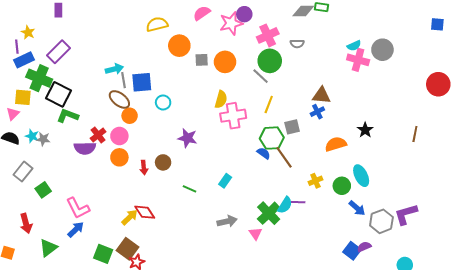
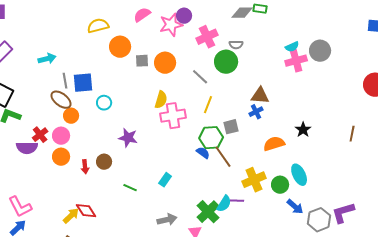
pink cross: (358, 60) -> (296, 61), turned -30
green circle: (270, 61) -> (226, 62), moved
cyan arrow: (114, 69) -> (47, 59), moved
yellow cross: (315, 181) -> (254, 180), size x1.6

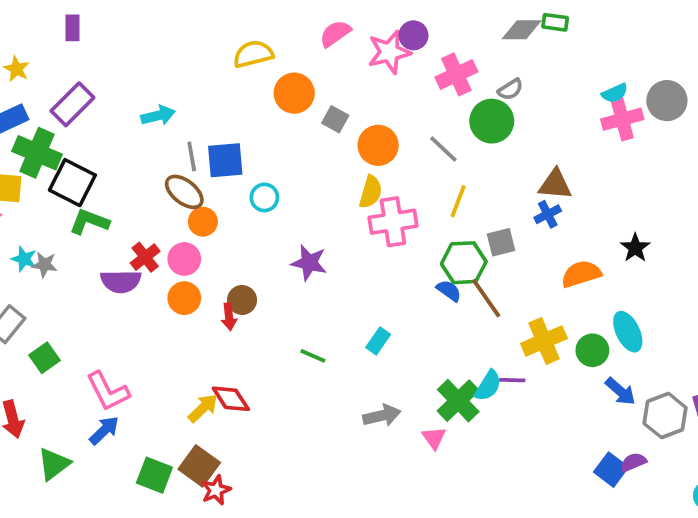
gray semicircle: (236, 45) -> (510, 89), turned -32
gray square: (142, 61) -> (335, 119), turned 32
orange circle: (165, 63) -> (378, 145), moved
brown circle: (104, 162) -> (242, 300), moved

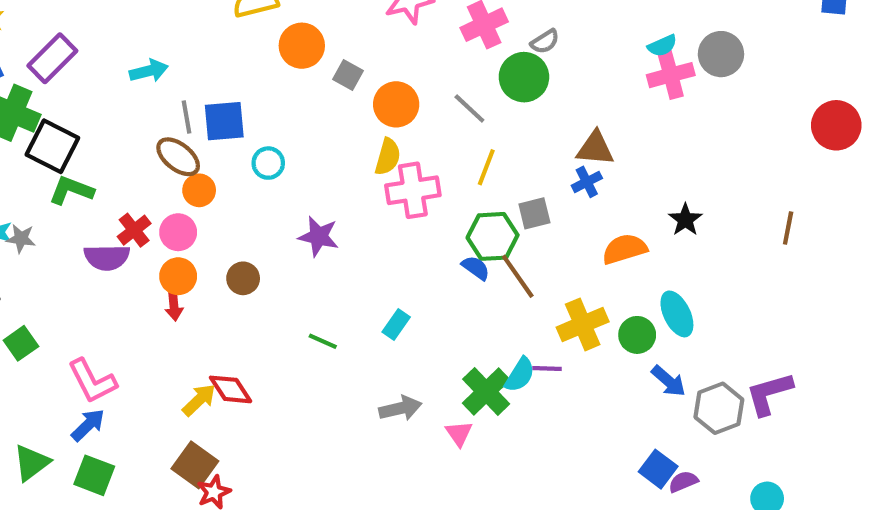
red arrow: (229, 317) -> (174, 306), moved
purple semicircle: (633, 462) -> (683, 482), moved
green square: (154, 475) -> (94, 475), moved

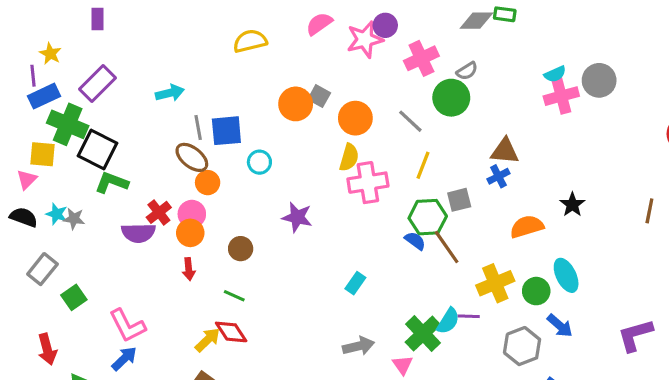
orange circle: (302, 46) -> (296, 104), moved
orange circle: (178, 276) -> (190, 233), moved
green line: (323, 341) -> (234, 296), moved
gray hexagon: (719, 408) -> (522, 346), moved

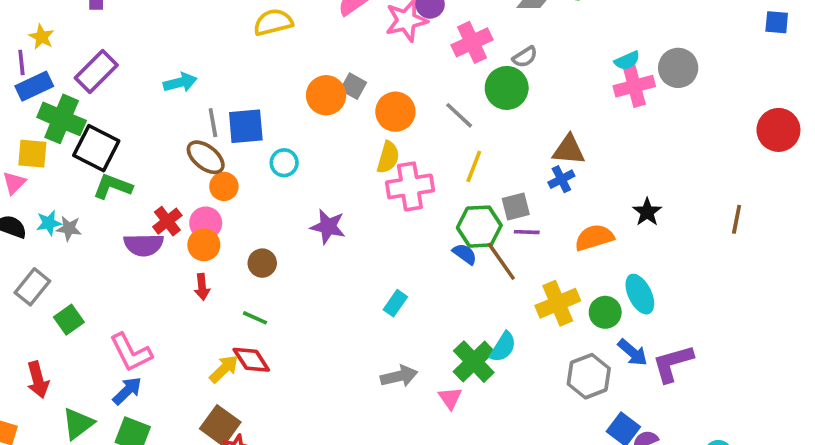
cyan star: (57, 214) -> (49, 223), turned -30
purple line: (469, 316) -> (527, 232), moved
purple L-shape: (635, 335) -> (673, 363), moved

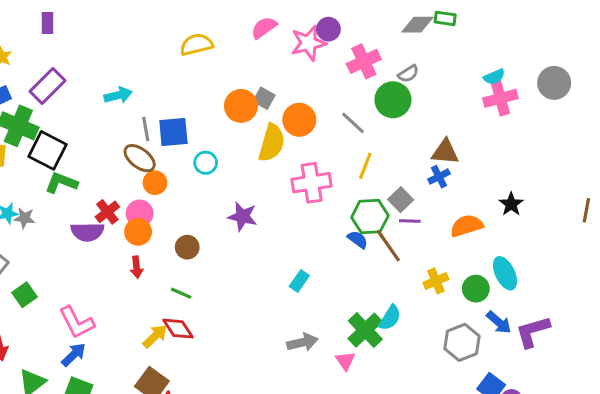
gray circle: (678, 68) -> (554, 83), moved
yellow semicircle: (388, 157) -> (272, 143), moved, size x1.4
gray square: (516, 207) -> (401, 200), turned -30
yellow cross: (558, 303) -> (436, 281), size x0.7

